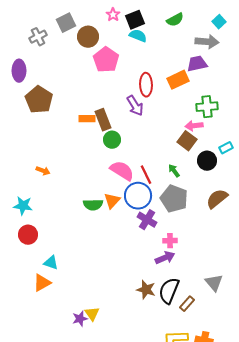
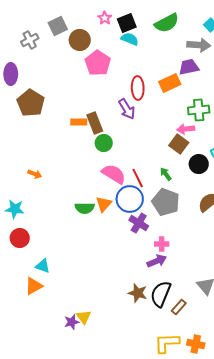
green semicircle: (175, 20) -> (167, 23), size x1.4

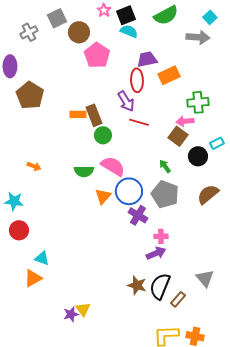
purple trapezoid: (189, 67) -> (147, 59), moved
red line: (138, 178) -> (139, 122), moved, turned -48
green semicircle: (85, 208) -> (84, 171), moved

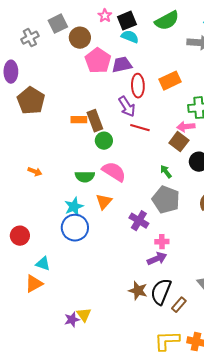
purple trapezoid: (147, 59) -> (122, 65), moved
blue circle: (129, 191) -> (75, 228), moved
cyan star: (14, 201) -> (74, 207), moved, turned -30

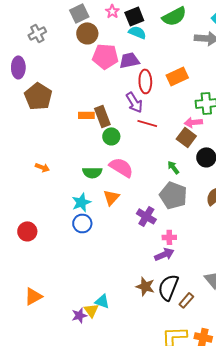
gray square: (58, 24) -> (79, 13), moved
pink pentagon: (98, 61) -> (105, 56), turned -30
blue circle: (75, 228) -> (82, 223), size x0.7
cyan triangle: (43, 264) -> (102, 301), moved
orange triangle: (34, 284) -> (33, 296), moved

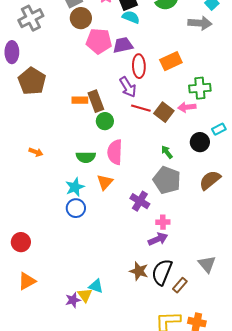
gray cross: (37, 33) -> (31, 18), size x1.4
brown square: (186, 137) -> (164, 112), moved
pink semicircle: (121, 167) -> (115, 152), turned -120
red circle: (27, 231) -> (21, 242), moved

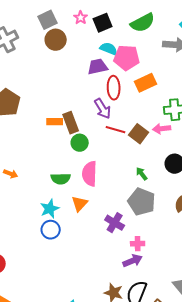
cyan semicircle: (131, 17) -> (109, 49), moved
pink pentagon: (99, 41) -> (127, 58), moved

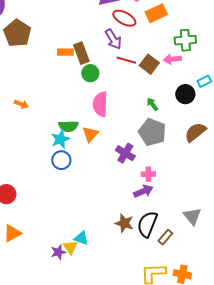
red ellipse: (114, 88) -> (124, 18), turned -60
green semicircle: (61, 179) -> (68, 126), moved

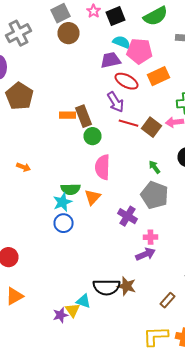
black semicircle: (147, 224) -> (106, 287), moved, turned -112

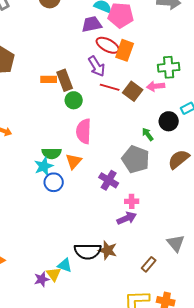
orange rectangle: (158, 76) -> (125, 50), moved, turned -45
green arrow: (154, 167) -> (148, 134), moved
blue circle: (64, 223) -> (54, 182), moved

